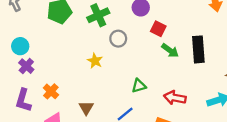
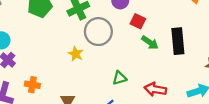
gray circle: (118, 39) -> (98, 32), size x1.6
orange cross: (51, 91) -> (32, 85), turned -32

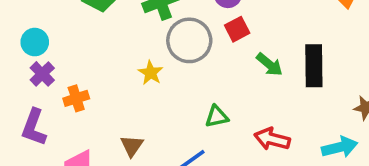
red square: (138, 21) -> (237, 29), moved, turned 32
orange cross: (32, 85) -> (76, 98), moved, turned -32

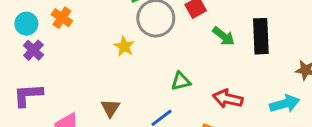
orange cross: (76, 98) -> (62, 18), moved, turned -36
purple L-shape: (34, 127) -> (28, 95), turned 68

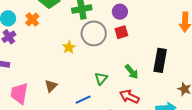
green arrow: (224, 36) -> (132, 72), moved
green triangle: (181, 81) -> (101, 78), turned -48

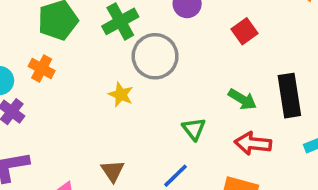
red square: (121, 32) -> (244, 31), moved
black rectangle: (160, 60) -> (289, 96), moved

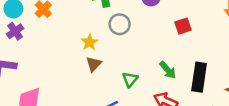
gray circle: (155, 56) -> (120, 24), size x0.7
brown triangle: (113, 171) -> (94, 64), moved

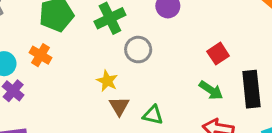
red square: (183, 26) -> (218, 54), moved
green triangle: (130, 79) -> (153, 115), moved, turned -42

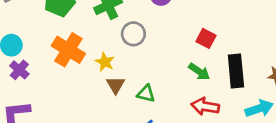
red square: (218, 54) -> (206, 38), turned -30
orange cross: (41, 55) -> (68, 50), moved, size x1.6

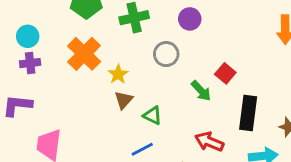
gray circle: (133, 34) -> (166, 54), moved
purple cross: (19, 70) -> (30, 63), turned 30
green arrow: (199, 72) -> (201, 91), moved

